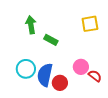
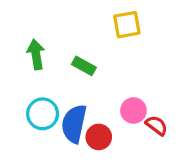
yellow square: (90, 24) -> (127, 25), moved
green arrow: (31, 25) -> (36, 54), moved

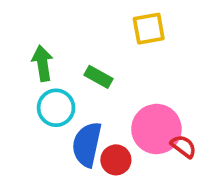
pink circle: (133, 111) -> (156, 129), size x1.6
cyan circle: (43, 114) -> (56, 108), moved

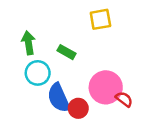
blue semicircle: (87, 144) -> (59, 98), turned -36

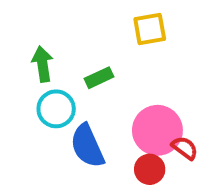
green rectangle: (66, 52) -> (99, 78), turned -54
red circle: (78, 108) -> (150, 169), moved

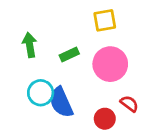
cyan circle: (56, 109) -> (41, 93), moved
pink circle: (157, 130) -> (110, 64), moved

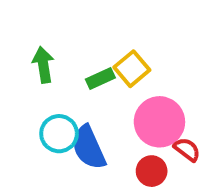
yellow square: (105, 20) -> (132, 69), moved, turned -30
pink circle: (110, 64) -> (159, 122), moved

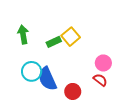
pink circle: (159, 122) -> (103, 63), moved, size x0.6
red circle: (152, 171) -> (73, 91), moved

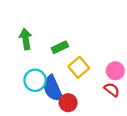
yellow square: (71, 37) -> (79, 67), moved
red circle: (73, 91) -> (68, 103), moved

